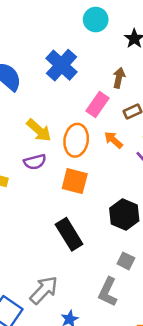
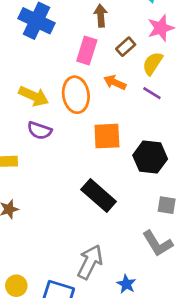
purple semicircle: (35, 162) -> (40, 131), turned 50
orange square: (75, 181) -> (107, 136), moved
gray L-shape: (108, 292) -> (158, 243), turned -40

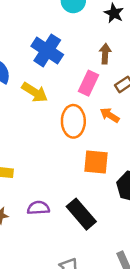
yellow arrow: (34, 96) -> (35, 92), moved
purple semicircle: (40, 131) -> (38, 208), moved, turned 150

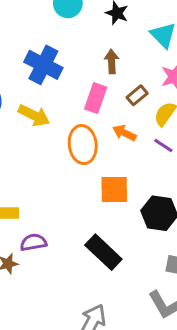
purple semicircle: (38, 208) -> (33, 242), moved

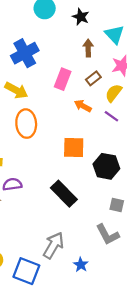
brown arrow: (112, 62) -> (88, 48), moved
blue cross: (43, 65) -> (25, 53), turned 32
orange ellipse: (83, 145) -> (26, 124), moved

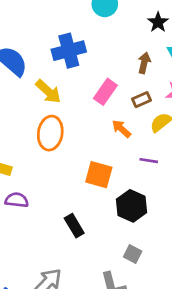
black star: (81, 17) -> (158, 22), moved
purple line: (111, 116) -> (149, 161), moved, turned -40
black rectangle: (64, 194) -> (74, 226), size x0.7

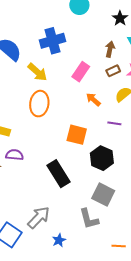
brown rectangle: (142, 100) -> (113, 71), moved
black rectangle: (74, 226) -> (58, 174), size x1.5
gray square: (133, 254) -> (103, 195), size x1.6

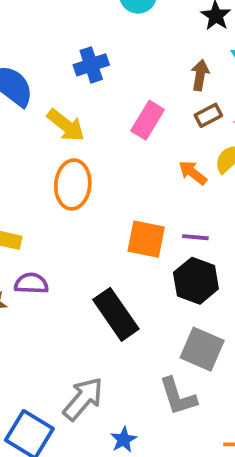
blue cross: (53, 41) -> (91, 65), size x0.7
orange arrow: (93, 100) -> (193, 173), moved
purple line: (114, 123) -> (195, 237), moved

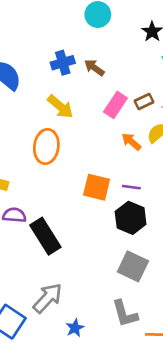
brown arrow: (200, 75) -> (94, 68), moved, turned -66
pink rectangle: (148, 120) -> (115, 105), moved
yellow arrow: (66, 125) -> (60, 107), moved
black rectangle: (116, 314) -> (45, 236), moved
gray L-shape: (178, 396) -> (125, 314), moved

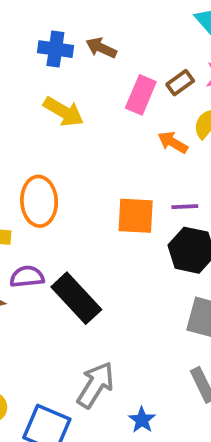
blue cross: (63, 63) -> (55, 49), turned 35
orange ellipse: (46, 147) -> (39, 201), moved

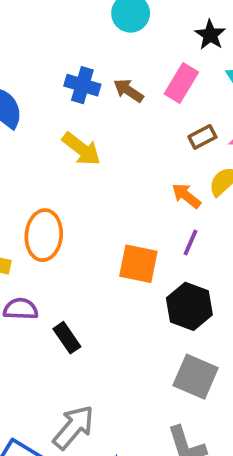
pink rectangle: (141, 95) -> (181, 83), moved
purple line: (185, 207) -> (190, 243), moved, turned -72
black rectangle: (76, 298) -> (67, 338), size x0.6

